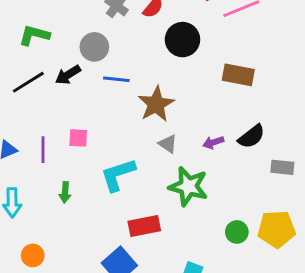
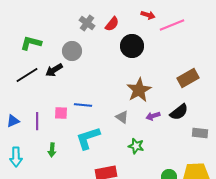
brown rectangle: (238, 75) -> (188, 78), moved, turned -40
blue line: (116, 79) -> (83, 105), moved
brown star: (156, 104) -> (139, 90), moved
green star: (188, 186) -> (136, 146), size x0.6

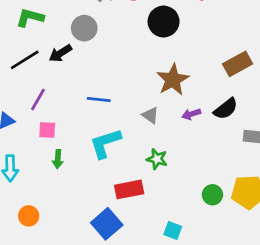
pink square: (61, 113) -> (47, 130), moved
purple line: (37, 121) -> (38, 100), moved, turned 30
green star: (136, 146) -> (157, 159), moved

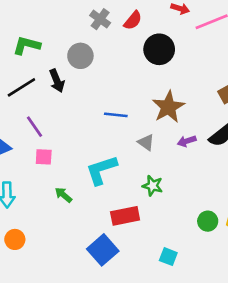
black arrow: (60, 53) -> (57, 81), turned -80
purple line: (38, 100) -> (35, 127), turned -65
blue line: (99, 100) -> (116, 115), moved
green arrow: (58, 159) -> (63, 195), moved, turned 126
orange circle: (29, 216) -> (15, 239), moved

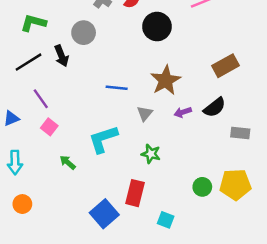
gray triangle: (146, 142) -> (145, 113), turned 35
pink square: (44, 157) -> (49, 127), turned 35
red rectangle: (125, 216) -> (135, 193), moved, turned -65

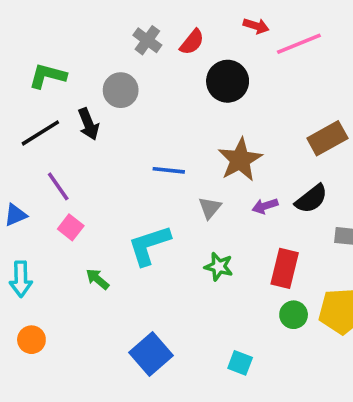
red rectangle: (135, 193) -> (285, 268), moved

